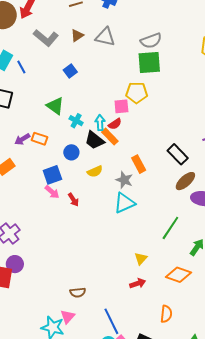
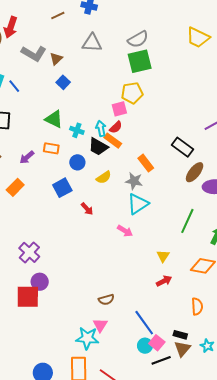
brown triangle: (77, 35) -> (56, 59), moved
orange rectangle: (39, 139) -> (51, 148), moved
pink arrow: (52, 192) -> (125, 231), moved

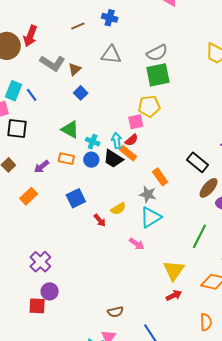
blue circle: (77, 162) -> (91, 160), moved
yellow semicircle: (104, 177) -> (118, 209), moved
yellow triangle: (163, 256) -> (174, 270), size x1.6
red square: (28, 297) -> (37, 306), size x0.7

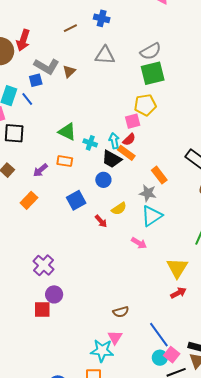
blue square: (81, 93) -> (36, 80), moved, turned 32
blue circle: (91, 160) -> (103, 180), moved

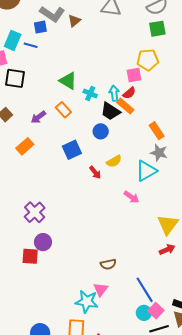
green square: (153, 73) -> (157, 29), size x0.7
blue line: (27, 99) -> (31, 45), turned -40
orange rectangle: (65, 161) -> (63, 110), turned 35
gray star: (148, 193) -> (159, 153), moved

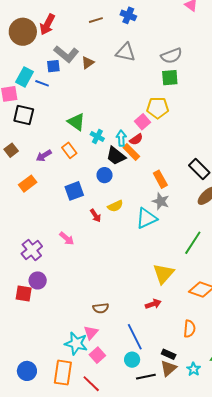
pink square: (134, 75) -> (143, 122), turned -35
pink arrow: (131, 197) -> (67, 239), moved
red arrow: (167, 250) -> (153, 304), moved
pink square: (156, 311) -> (97, 355), moved

